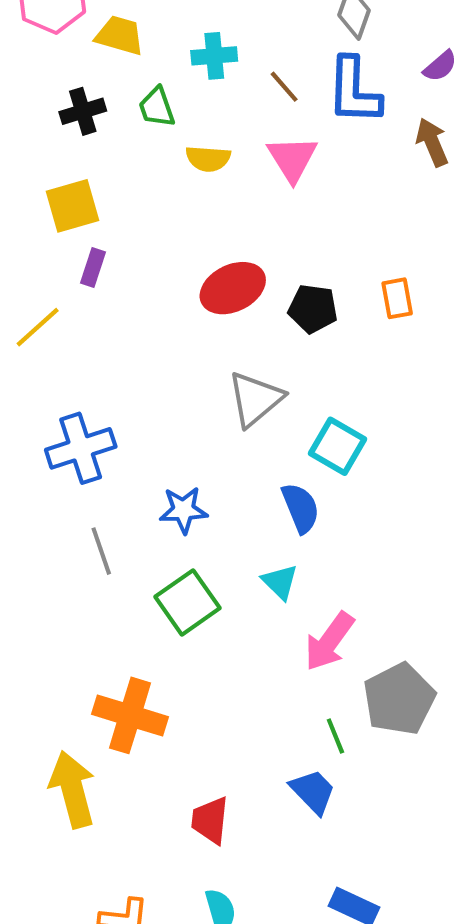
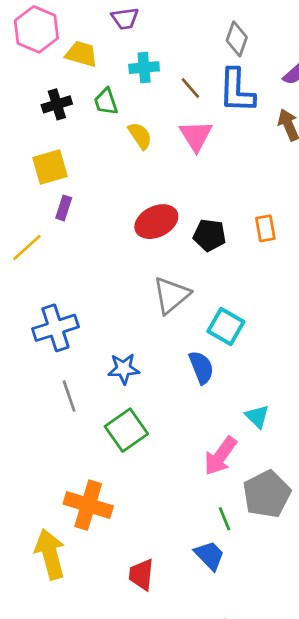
yellow semicircle: (208, 159) -> (140, 136), turned -128
cyan triangle: (280, 582) -> (257, 416), moved

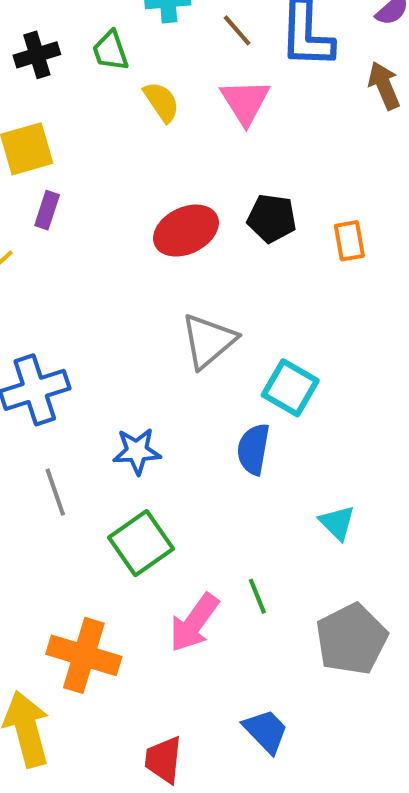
black pentagon: (209, 235) -> (272, 218), moved
blue semicircle: (201, 367) -> (253, 449), turned -148
pink arrow: (220, 456) -> (194, 623), moved
green line: (224, 519) -> (257, 596), moved

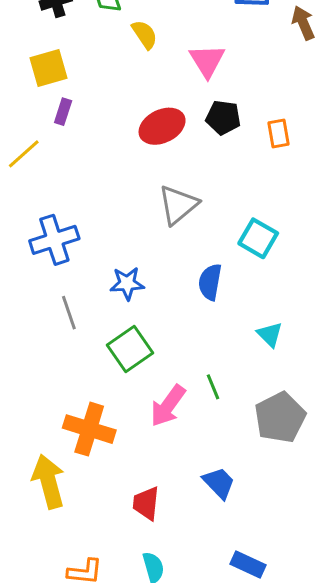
pink triangle: (245, 102) -> (207, 61), moved
cyan square: (290, 388) -> (258, 238), moved

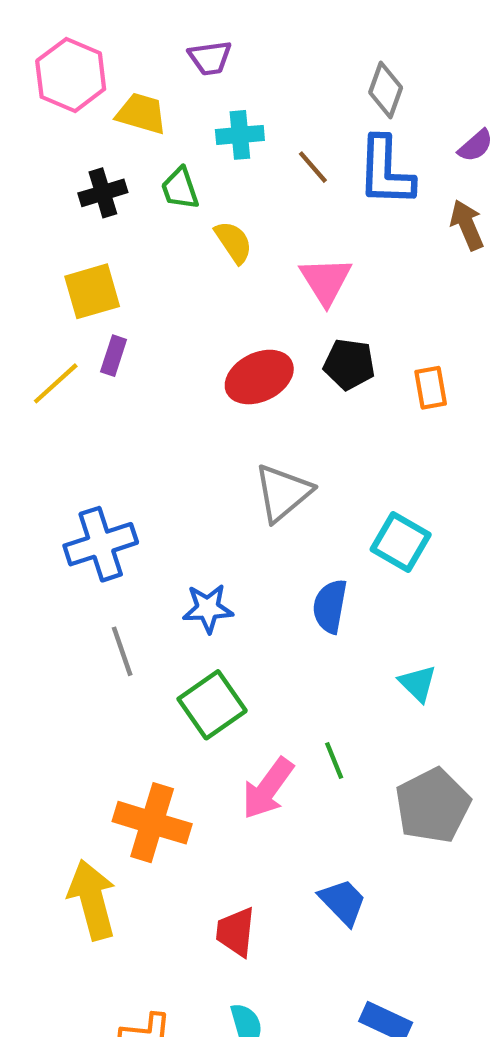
yellow line: (24, 154) -> (56, 383), moved

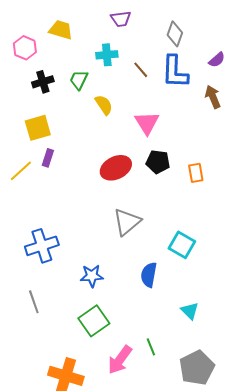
purple trapezoid: (210, 58) -> (121, 19), moved
pink hexagon: (71, 75) -> (25, 48), moved, size x0.7
yellow trapezoid: (141, 114) -> (61, 30), moved
green trapezoid: (180, 189) -> (79, 80), turned 45
gray line: (122, 651) -> (34, 302), moved

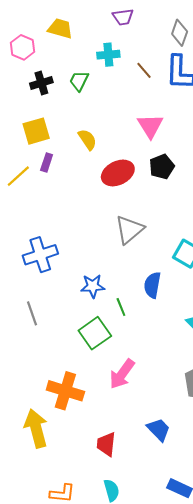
yellow semicircle: (104, 105) -> (87, 139), moved
black pentagon: (158, 162) -> (162, 167), turned -30
green line: (151, 347) -> (121, 307), moved

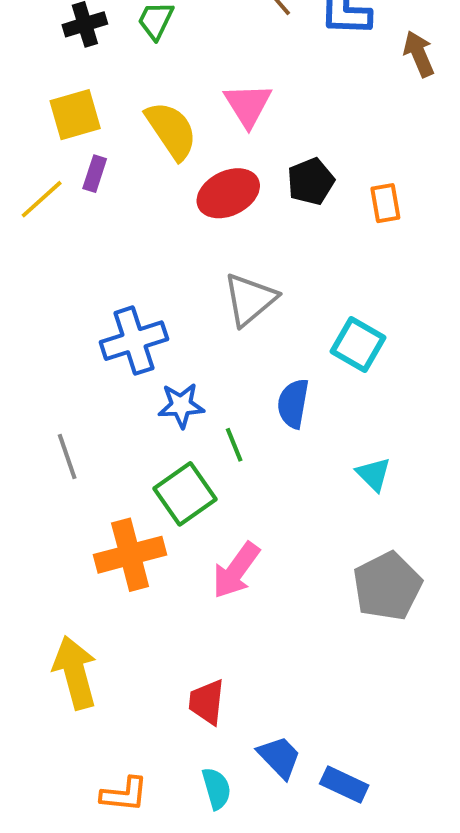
pink triangle: (150, 126) -> (248, 105), moved
yellow semicircle: (87, 139) -> (171, 130), size x1.5
blue cross: (40, 255) -> (134, 341), moved
orange cross: (65, 391) -> (130, 555), moved, turned -32
blue trapezoid: (159, 430) -> (279, 757), moved

